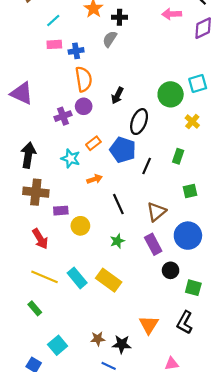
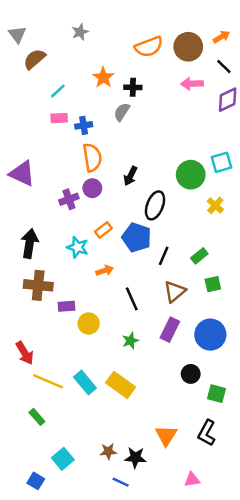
green rectangle: (178, 156) -> (199, 256), moved, turned 32
brown triangle: (156, 212) -> (175, 292), moved
red arrow: (40, 239) -> (25, 353), moved
purple rectangle: (153, 244) -> (170, 330), moved, turned 54

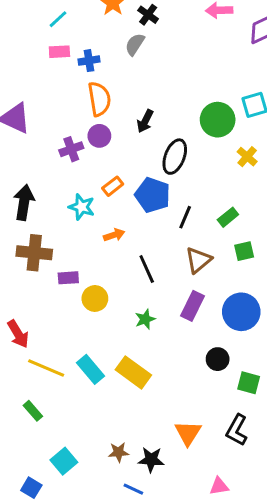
black cross: (133, 87) -> (148, 15), turned 35

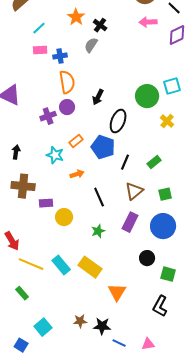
black arrow: (24, 202) -> (16, 152), size x0.6
green square: (244, 251) -> (165, 194), moved
orange triangle: (188, 433) -> (117, 292), moved
blue line: (133, 489) -> (119, 343), moved

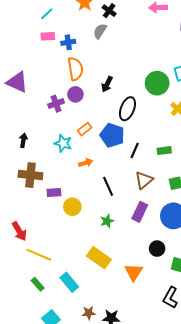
green rectangle: (154, 162) -> (164, 151), turned 32
cyan rectangle: (61, 265) -> (69, 282), moved
orange triangle: (117, 292) -> (134, 272), moved
green rectangle: (22, 293) -> (38, 284), moved

